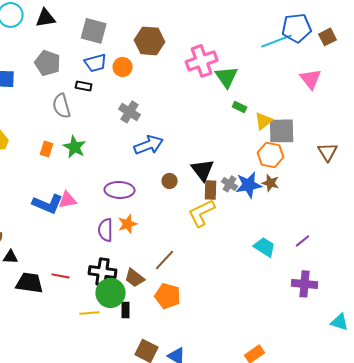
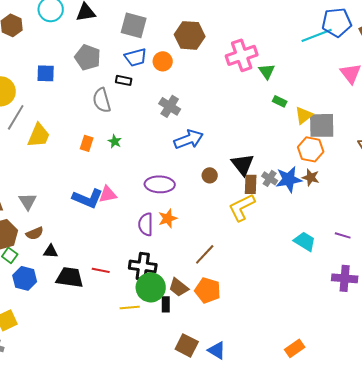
green triangle: (227, 77) -> (267, 71), size x0.7
green star: (75, 147) -> (115, 141), size x0.6
purple line: (303, 241) -> (343, 235), turned 56
brown trapezoid: (135, 278) -> (179, 287), moved

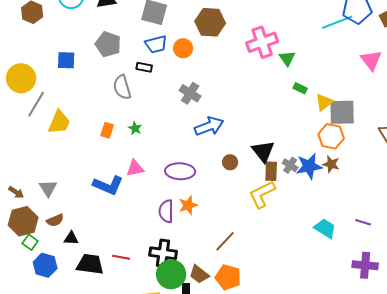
pink triangle: (108, 194) -> (135, 168), moved

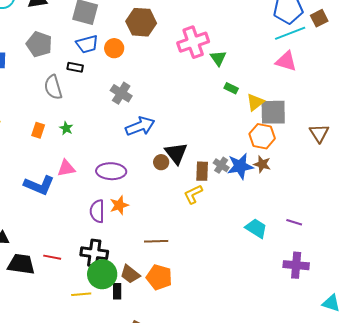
cyan line: (337, 22) -> (290, 33), moved
pink triangle: (371, 60) -> (286, 61), moved, turned -35
black triangle: (263, 151) -> (176, 153), moved
yellow L-shape: (262, 194) -> (193, 194), size x0.7
brown line: (225, 241) -> (156, 241), turned 45

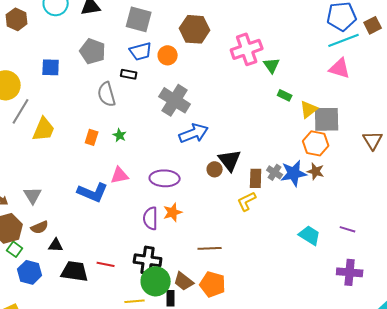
gray cross: (121, 93) -> (175, 100), size x1.4

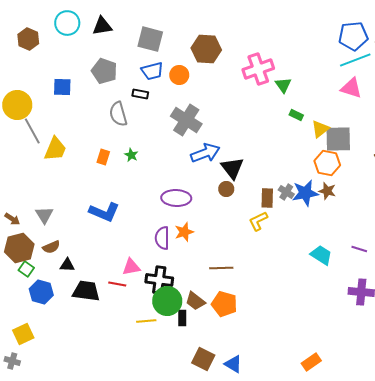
gray line: (21, 111) -> (32, 131), turned -60
black triangle: (230, 160) -> (232, 168), moved
pink triangle: (120, 175) -> (131, 267), moved

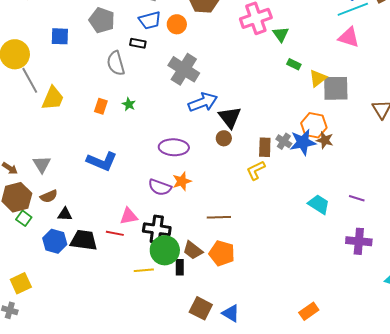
orange hexagon: (327, 163) -> (314, 125), moved
purple semicircle: (162, 238) -> (160, 187), turned -70
blue hexagon: (41, 292) -> (55, 241), moved

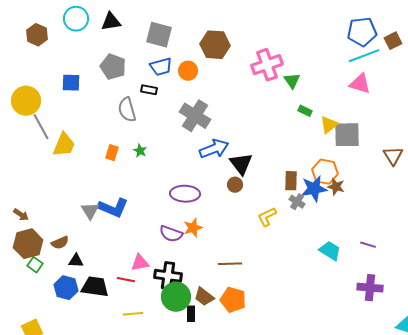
gray cross: (284, 141) -> (297, 202), moved
brown rectangle: (265, 147) -> (291, 181), moved
gray triangle: (42, 164) -> (90, 211), moved
yellow line: (144, 270) -> (133, 314), moved

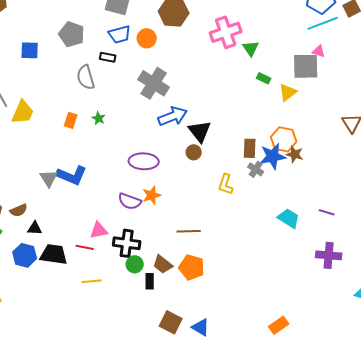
pink triangle: (360, 84) -> (319, 51), size x0.6
gray square: (347, 135) -> (306, 66), moved
yellow L-shape: (267, 217) -> (226, 184), turned -45
green circle: (176, 297) -> (135, 264), size x0.6

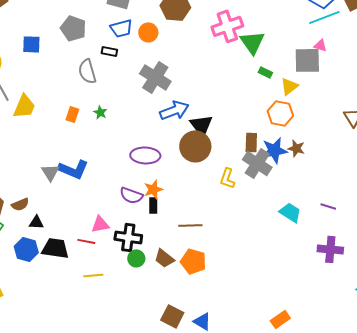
green triangle: (251, 48) -> (252, 42), size x1.5
orange hexagon: (284, 139) -> (280, 113), moved
brown circle: (194, 152) -> (195, 146), size x2.0
gray cross: (256, 169) -> (257, 163), size x1.8
black rectangle: (150, 281) -> (153, 205), moved

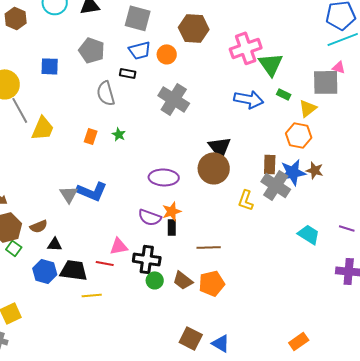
blue arrow: (174, 110) -> (249, 99), moved, turned 32
orange pentagon: (193, 261) -> (212, 283), turned -30
yellow line: (93, 275) -> (92, 295), moved

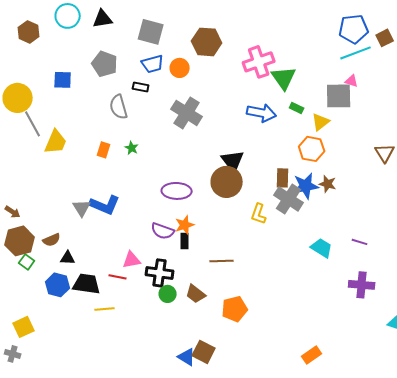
orange pentagon: (212, 283) -> (235, 309), moved
blue triangle: (221, 343) -> (187, 357), moved

